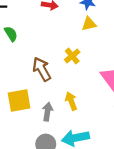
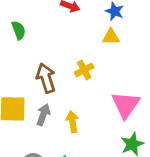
gray arrow: (47, 112) -> (43, 115), moved

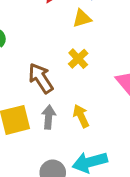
yellow triangle: (111, 37) -> (82, 18), moved

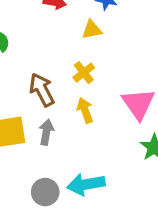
yellow arrow: (81, 116) -> (85, 110), moved

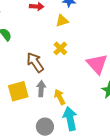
yellow arrow: (85, 110) -> (60, 97), moved
cyan arrow: (86, 184) -> (70, 119), turned 95

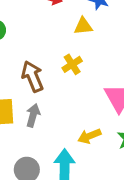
yellow arrow: (60, 97) -> (89, 136), moved, turned -98

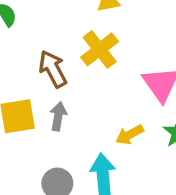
yellow cross: (72, 64) -> (100, 49), size x1.5

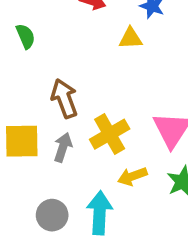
yellow cross: (100, 49) -> (110, 134), moved

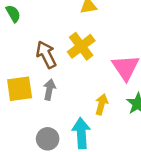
yellow cross: (110, 134) -> (81, 46), moved
yellow arrow: (132, 176) -> (102, 104), turned 132

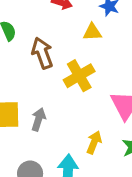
brown arrow: (46, 55) -> (42, 53), moved

